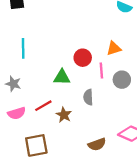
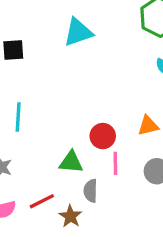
pink line: (101, 70) -> (115, 163), moved
gray semicircle: (88, 97) -> (91, 191), moved

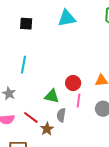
red line: (42, 201) -> (31, 117), turned 56

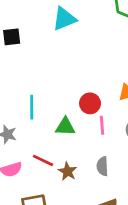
cyan line: (23, 65) -> (32, 107), moved
gray semicircle: (61, 115) -> (102, 166), moved

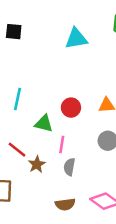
cyan triangle: (64, 19) -> (76, 39), moved
pink line: (102, 125) -> (62, 144), moved

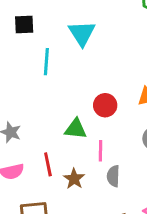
cyan triangle: (76, 39) -> (82, 33), moved, turned -45
cyan line: (18, 99) -> (46, 62), moved
red line: (17, 150) -> (48, 164), turned 48

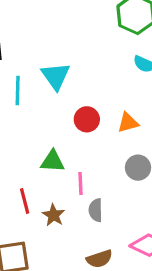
cyan triangle: (82, 33) -> (56, 76), moved
red circle: (105, 105) -> (87, 119), moved

